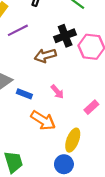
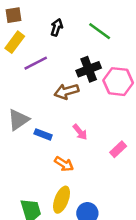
orange arrow: (43, 120) -> (64, 164), size x0.7
yellow ellipse: (73, 140) -> (62, 200), moved

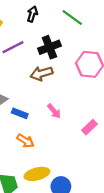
black cross: (89, 69) -> (49, 47), moved
orange arrow: (64, 164) -> (25, 141), moved
yellow ellipse: (62, 200) -> (37, 174), turned 55

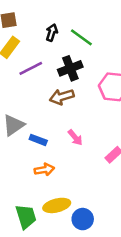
green line: (72, 18) -> (81, 37), moved
orange arrow: (25, 141) -> (44, 170), turned -42

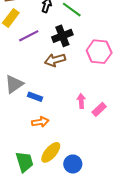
pink arrow: (75, 138) -> (81, 101), moved, turned -144
yellow ellipse: (57, 205) -> (51, 152), turned -35

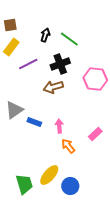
pink arrow: (81, 101) -> (59, 126), moved
orange arrow: (40, 122) -> (68, 146), moved, turned -119

